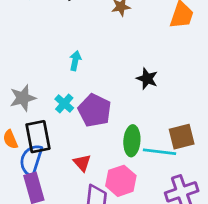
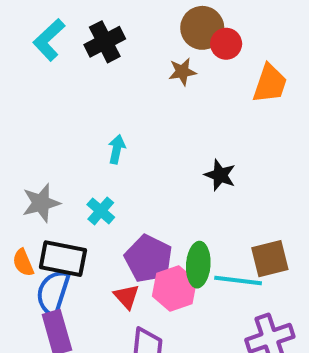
purple pentagon: (95, 110) -> (149, 259), moved
black rectangle: (38, 137) -> (63, 259), turned -68
pink hexagon: (121, 181) -> (174, 289), moved

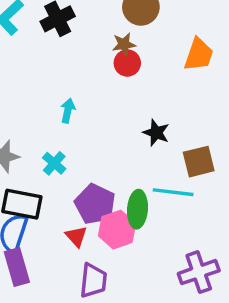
red circle: (226, 44) -> (127, 63), moved
brown square: (270, 259) -> (199, 162), moved
cyan line: (238, 281) -> (173, 192), moved

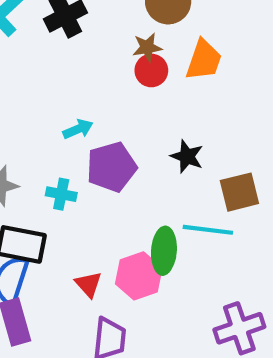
orange trapezoid: (199, 55) -> (204, 60), moved
cyan arrow: (68, 111) -> (78, 129), turned 55
cyan cross: (54, 163) -> (61, 194), turned -30
purple pentagon: (95, 204) -> (112, 167), moved, turned 30

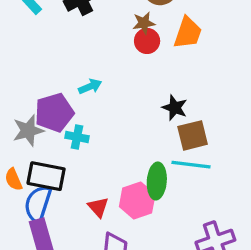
purple pentagon: (112, 167) -> (54, 113), moved
brown square: (239, 192) -> (193, 135), moved

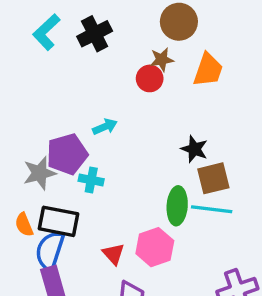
red circle: (147, 41) -> (150, 78), moved
green ellipse: (157, 181) -> (177, 206), moved

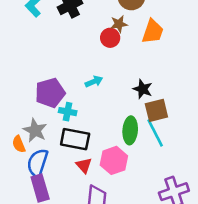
cyan arrow: (105, 127) -> (94, 82), moved
gray star: (40, 173) -> (35, 130), moved, turned -30
cyan line: (212, 209) -> (155, 133), turned 56
black rectangle: (58, 221) -> (75, 139), moved

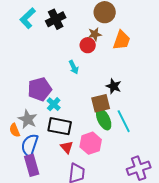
cyan arrow: (94, 82) -> (74, 67), moved, turned 88
brown square: (156, 110) -> (101, 103), moved
cyan cross: (68, 112) -> (54, 104), turned 32
green ellipse: (130, 130) -> (104, 119), turned -30

